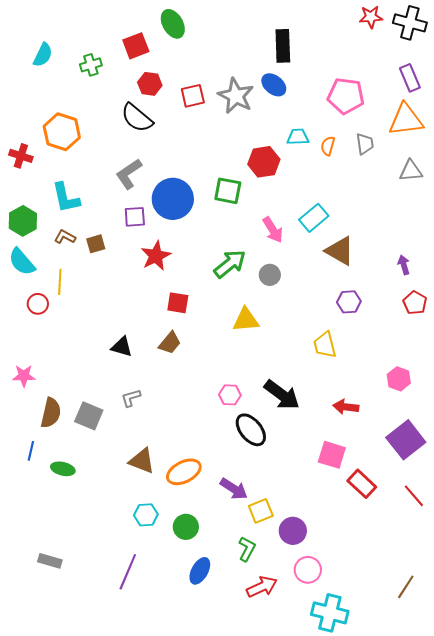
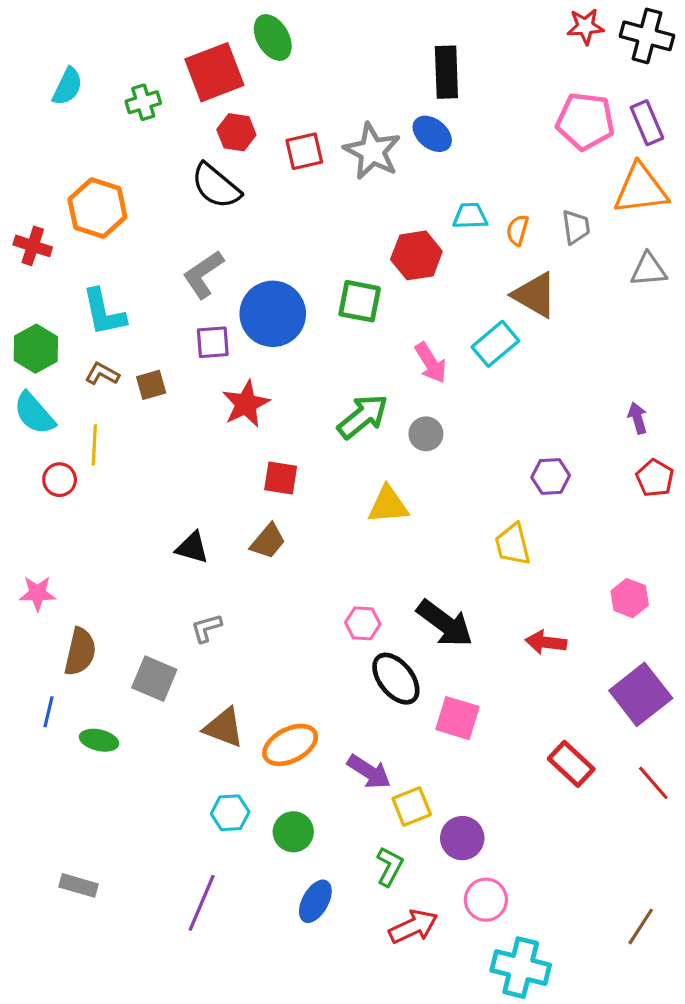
red square: (136, 46) -> (214, 72), size x1.4
pink pentagon: (346, 96) -> (585, 121), moved
brown triangle: (340, 251) -> (535, 295), moved
gray square: (89, 416) -> (154, 679), moved
pink square: (332, 455) -> (457, 718), moved

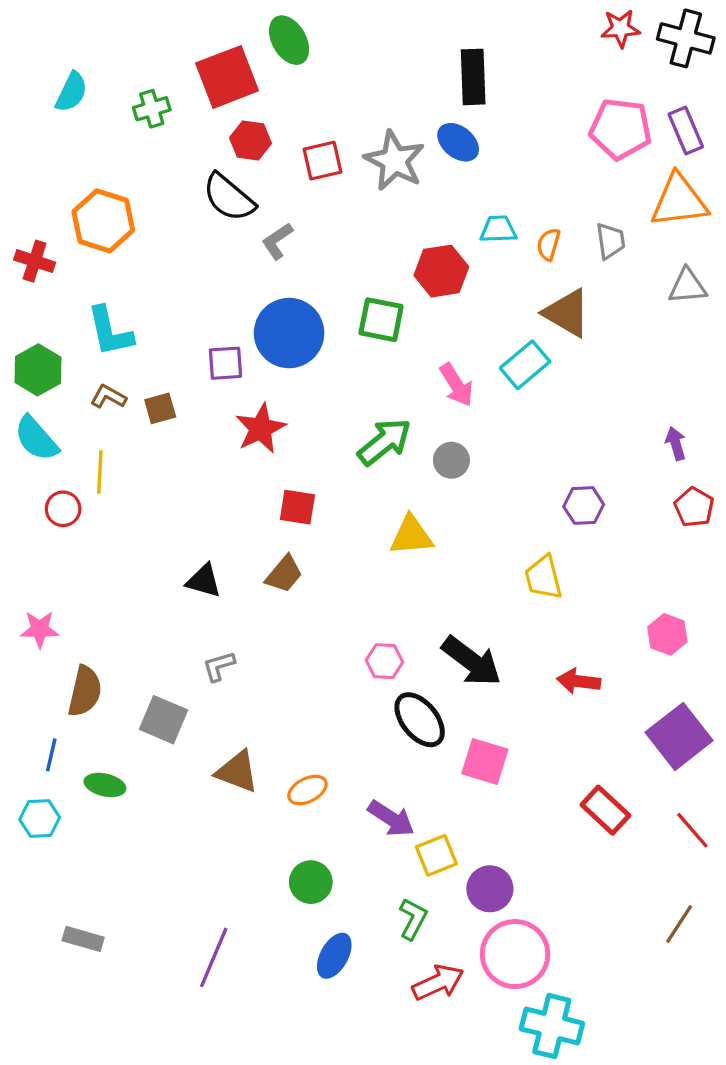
gray L-shape: (203, 274) -> (277, 241), moved, size x0.7
orange ellipse: (290, 745) -> (307, 790), size x0.7
cyan hexagon: (230, 813) -> (40, 818), moved
pink circle: (486, 900) -> (515, 954), size x1.5
brown line: (641, 927) -> (679, 924), moved

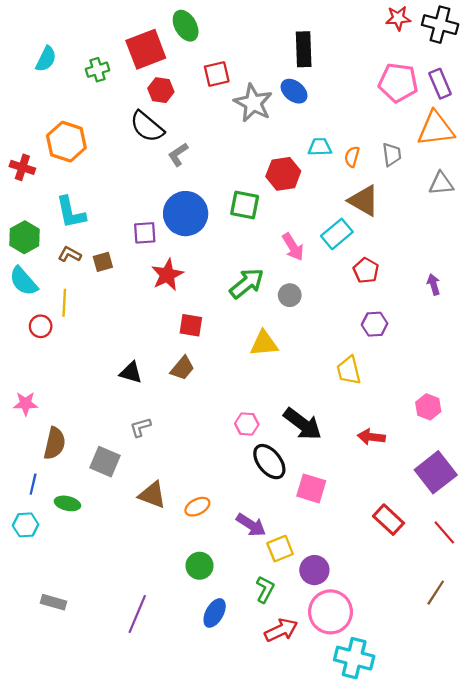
red square: (323, 161) -> (217, 74), moved
red pentagon: (694, 507) -> (366, 270), moved

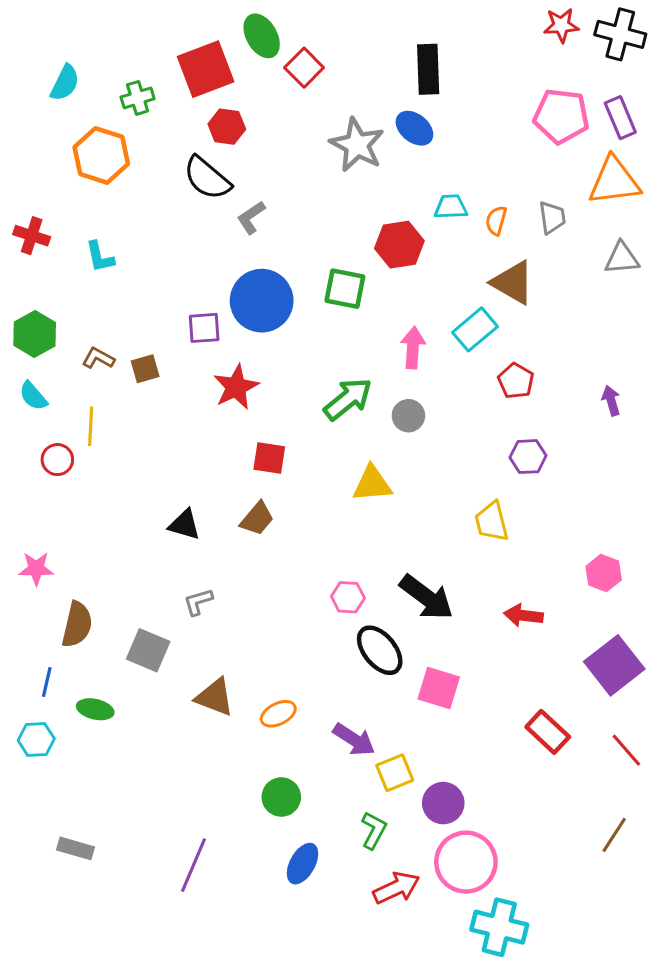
red square: (217, 74) -> (304, 68), moved, turned -32
orange hexagon: (66, 142) -> (101, 155), moved
cyan L-shape: (71, 212) -> (100, 257), moved, size x0.7
pink arrow: (293, 247) -> (413, 348), turned -144
cyan semicircle: (23, 281) -> (33, 396), size x0.7

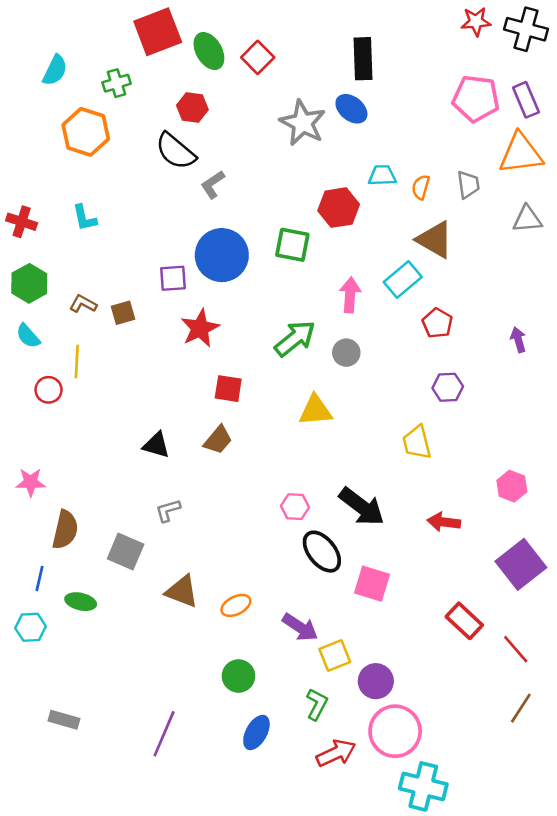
green ellipse: (262, 36) -> (209, 51), moved
red square: (206, 69) -> (158, 32), moved
red cross: (32, 236) -> (22, 222), moved
red line: (626, 750) -> (516, 649), moved

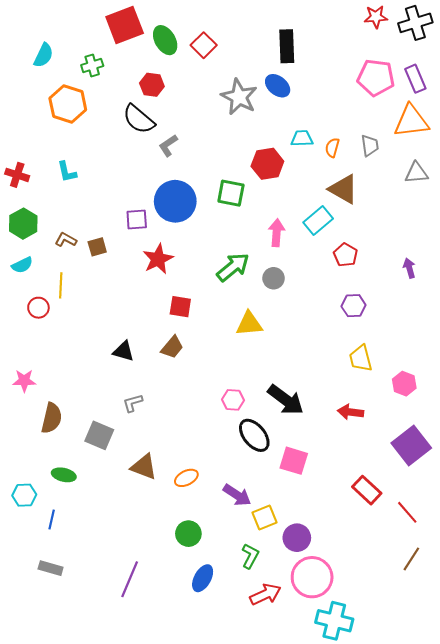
black cross: (526, 29) -> (415, 23), turned -32
cyan semicircle: (28, 336) -> (22, 265), turned -75
yellow trapezoid: (417, 442) -> (361, 358), moved
blue line: (40, 578) -> (52, 519), moved

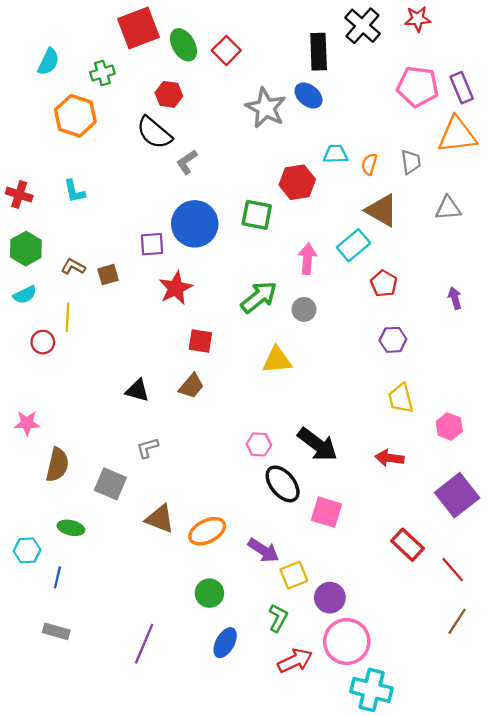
black cross: (415, 23) -> (363, 26), moved, turned -32
gray triangle: (416, 173) -> (448, 208), moved
orange ellipse: (186, 478) -> (207, 531), size x1.4

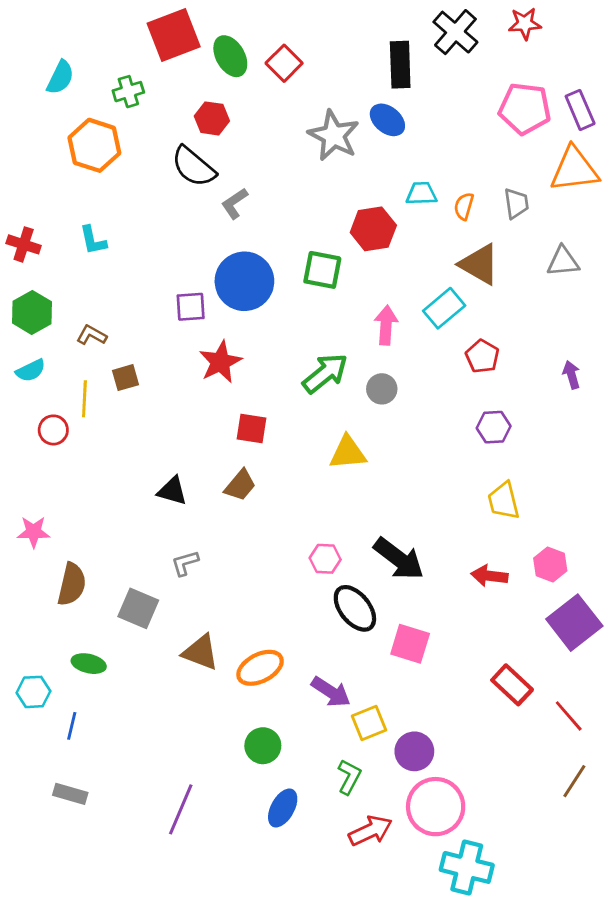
brown square: (108, 275) -> (126, 378), moved
pink hexagon: (449, 426) -> (550, 564), moved

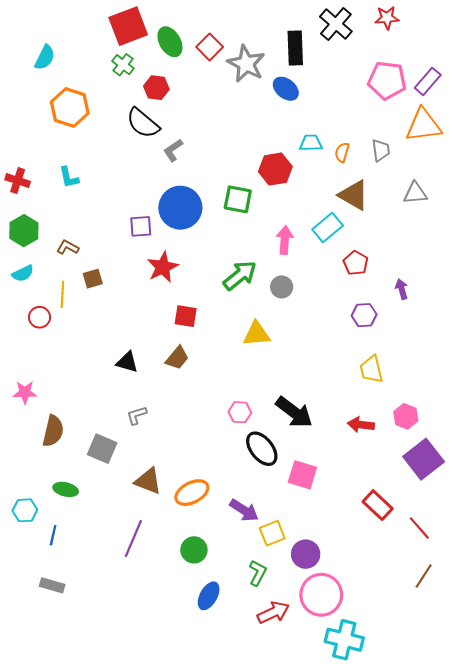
green cross: (128, 92) -> (123, 65), moved, turned -35
purple rectangle: (580, 110) -> (428, 81), turned 64
gray star: (334, 135) -> (246, 64), moved
purple arrow: (572, 375) -> (402, 289), moved
purple line: (181, 809) -> (133, 538), moved

